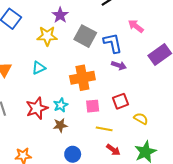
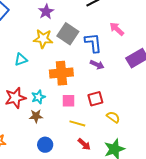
yellow star: (47, 36) -> (43, 39), moved

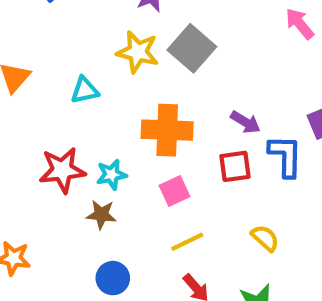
pink arrow: (117, 29) -> (300, 24), moved
blue L-shape: (93, 43) -> (285, 156), moved
red square: (95, 99) -> (235, 166), moved
pink square: (68, 101) -> (175, 191), turned -32
yellow line: (77, 123) -> (187, 242), turned -49

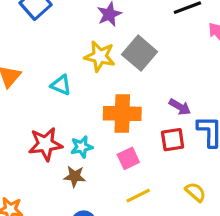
cyan triangle: (85, 90) -> (61, 85), turned 35

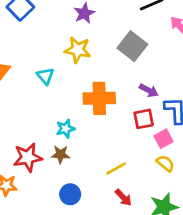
gray square: (140, 53) -> (132, 46), moved
cyan triangle: (61, 85) -> (45, 76), turned 30
red star: (45, 144) -> (28, 157), moved
pink square: (128, 158) -> (163, 139), moved

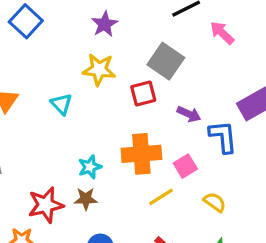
orange cross: (99, 98) -> (141, 154), moved
red square: (144, 119) -> (143, 94), moved
pink square: (163, 139) -> (185, 166), moved
yellow line: (116, 169) -> (161, 197), moved

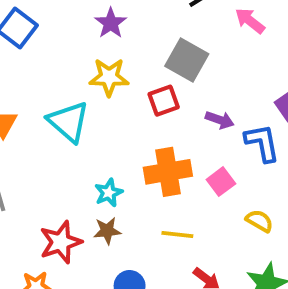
cyan triangle: (61, 104) -> (68, 122), size x1.6
yellow line: (161, 197) -> (177, 234), moved, turned 44

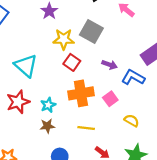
yellow star: (109, 77) -> (64, 39), moved
red square: (164, 101) -> (72, 62), moved, turned -35
blue L-shape: (262, 143) -> (133, 77), turned -50
red star: (61, 242) -> (18, 102), moved

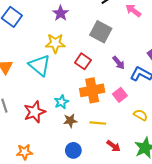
yellow star: (64, 39) -> (55, 43), moved
purple arrow: (110, 65) -> (119, 63), turned 32
red star: (18, 102) -> (35, 112), moved
brown star: (47, 126) -> (70, 121), moved

